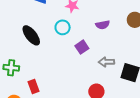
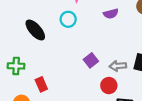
purple square: (82, 47) -> (91, 60), moved
gray arrow: (106, 62) -> (118, 66), moved

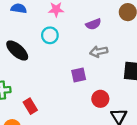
purple square: (91, 60) -> (79, 75), turned 32
gray arrow: (118, 66) -> (99, 52), moved

